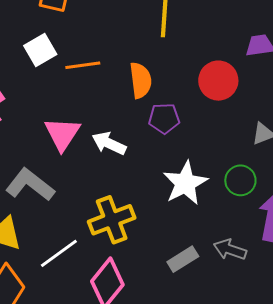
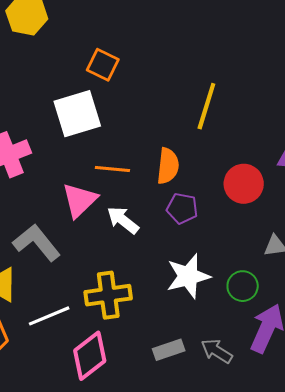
white square: (40, 50) -> (77, 114), size x1.5
orange line: (83, 65) -> (112, 169), moved

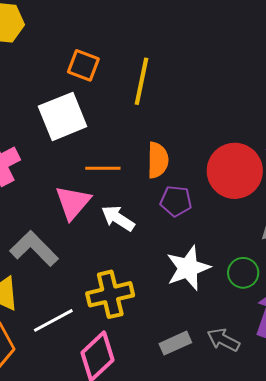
yellow line: (206, 106) -> (141, 81), moved
red circle: (244, 184) -> (235, 171), size x1.4

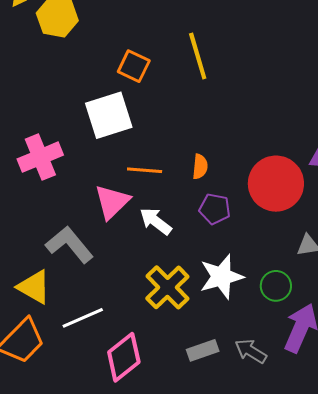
yellow line: (141, 81) -> (198, 56), moved, turned -33
orange semicircle: (158, 160) -> (200, 167), size x0.7
yellow cross: (110, 294) -> (167, 287), moved, turned -36

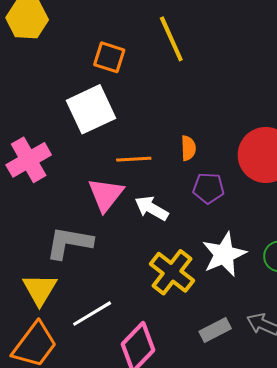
gray L-shape: (70, 245) -> (69, 243), turned -33
yellow triangle: (34, 287) -> (40, 289), turned 39

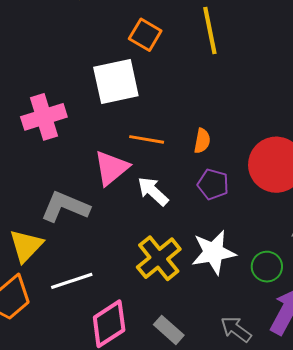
gray rectangle: (215, 330) -> (169, 330), moved, turned 56

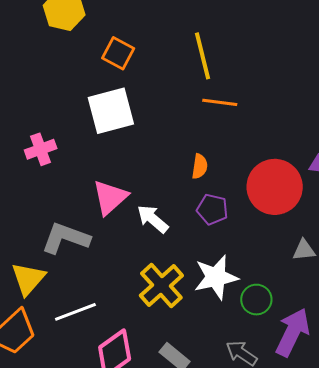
orange square: (145, 35) -> (118, 53), moved
pink cross: (44, 117) -> (41, 149), size x0.7
orange line: (147, 139) -> (220, 102), moved
green circle: (267, 267) -> (256, 300), moved

